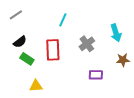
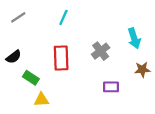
cyan line: (63, 20) -> (63, 17), moved
black semicircle: (20, 42) -> (14, 57), moved
green rectangle: (27, 59) -> (31, 78), moved

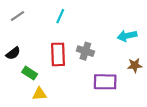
cyan arrow: (134, 38) -> (127, 36), turned 96
gray cross: (101, 51) -> (85, 51), moved, turned -35
purple rectangle: (111, 87) -> (105, 82), size x1.5

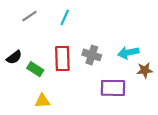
gray line: (17, 16) -> (29, 16), moved
cyan arrow: (127, 36) -> (128, 53), moved
green rectangle: (30, 73) -> (35, 69), moved

